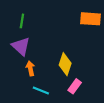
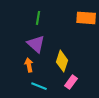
green line: (22, 21) -> (38, 18), moved
purple triangle: (21, 46) -> (36, 44), moved

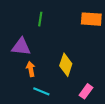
purple triangle: (36, 44) -> (21, 47), moved, turned -36
pink rectangle: (71, 82) -> (86, 91), moved

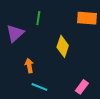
purple triangle: (21, 47) -> (15, 33), moved, turned -48
yellow diamond: (66, 65) -> (63, 46), moved

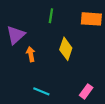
green line: (38, 18) -> (51, 16), moved
orange arrow: (29, 66) -> (31, 54), moved

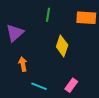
orange arrow: (31, 54) -> (23, 64), moved
pink rectangle: (86, 91) -> (71, 85), moved

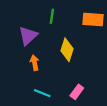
purple triangle: (15, 33) -> (28, 36), moved
orange arrow: (23, 64) -> (35, 63), moved

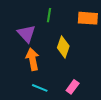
purple triangle: (28, 36) -> (26, 34), turned -30
orange arrow: (35, 63) -> (33, 59), size x1.5

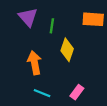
green line: (49, 15) -> (52, 26), moved
purple triangle: (26, 34) -> (28, 17), moved

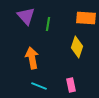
yellow diamond: (67, 50) -> (77, 47), moved
pink rectangle: (77, 92) -> (71, 85), turned -48

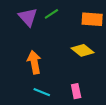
green line: (48, 24) -> (51, 14), moved, turned 48
yellow diamond: (77, 47) -> (82, 50), turned -70

